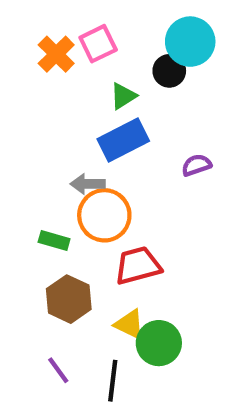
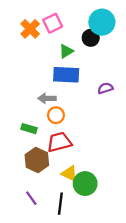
blue rectangle: (123, 140) -> (66, 75), turned 30
orange circle: (104, 215) -> (56, 115), size x0.6
red trapezoid: (138, 266) -> (59, 142), moved

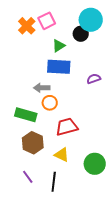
green rectangle: (29, 129) -> (26, 115), size x1.5
red trapezoid: (59, 142) -> (67, 127), moved
green circle: (85, 184) -> (95, 164), moved

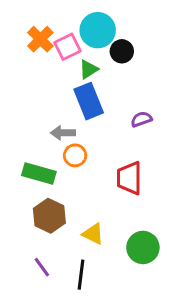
cyan circle: (91, 20) -> (98, 30), moved
pink square: (47, 21) -> (67, 47), moved
blue rectangle: (59, 67) -> (89, 101), turned 65
red trapezoid: (67, 127) -> (129, 178), moved, turned -75

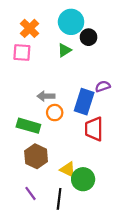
pink square: (67, 47) -> (22, 52), moved, turned 30
blue rectangle: (89, 101) -> (84, 102), moved, turned 40
green circle: (143, 247) -> (83, 179), moved

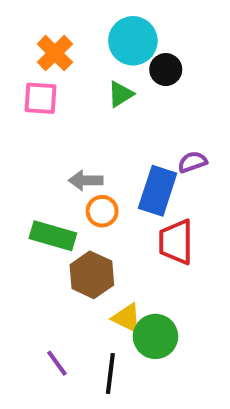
brown hexagon: (36, 156) -> (92, 275), moved

